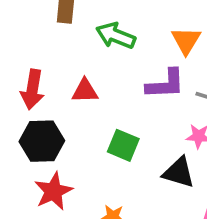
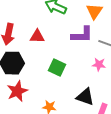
black triangle: (179, 172) -> (85, 97), moved

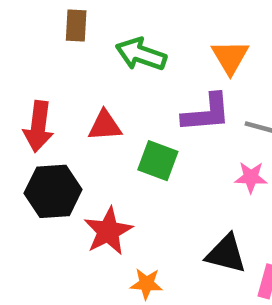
green square: (57, 68) -> (158, 161), moved
red star: (17, 91) -> (108, 231), moved

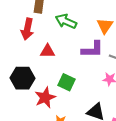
red arrow: (38, 126) -> (27, 29), moved
green square: (158, 161) -> (67, 82), moved

